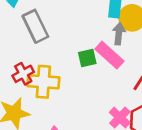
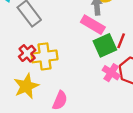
green square: (87, 58) -> (105, 45), moved, size x1.5

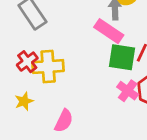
green square: (105, 45) -> (122, 57), turned 30
yellow star: (26, 86) -> (24, 101), size x0.6

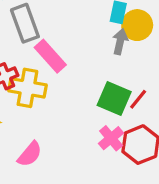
pink rectangle: (109, 31) -> (50, 56), moved

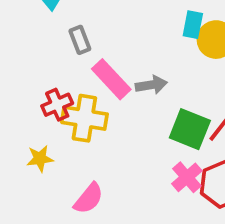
gray rectangle: (25, 23) -> (80, 40), size x0.6
gray arrow: (120, 42) -> (151, 85), moved, turned 70

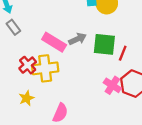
gray rectangle: (80, 40) -> (13, 27), moved
green square: (190, 129) -> (104, 44), moved

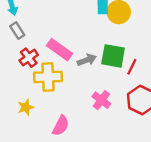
gray arrow: (78, 39) -> (87, 60), moved
red cross: (28, 65) -> (29, 58), moved
pink cross: (112, 85) -> (101, 100), moved

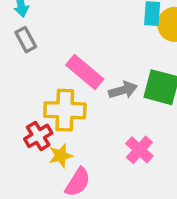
red cross: (29, 58) -> (38, 136), moved
yellow star: (26, 107) -> (61, 156), moved

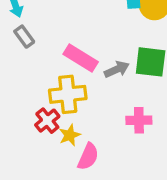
pink cross: (139, 150) -> (139, 120), turned -35

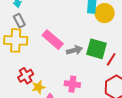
yellow cross: (68, 94) -> (16, 40), moved
pink cross: (139, 120) -> (72, 84), moved

